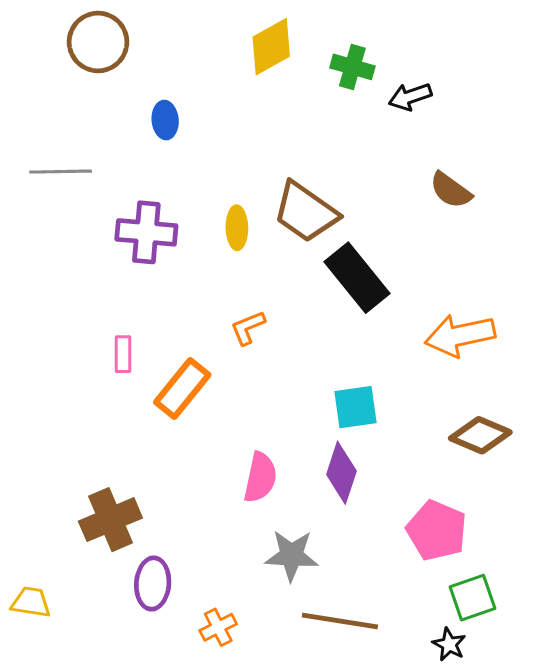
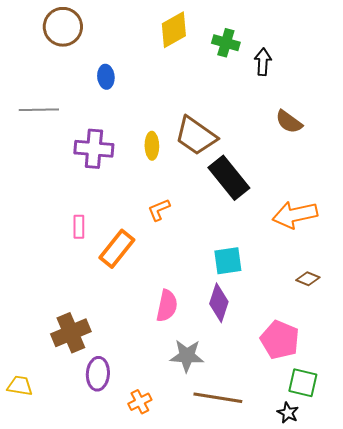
black arrow: (410, 97) -> (263, 62), turned 112
brown diamond: (480, 435) -> (308, 279), size x0.6
green square: (473, 598) -> (303, 383), turned 32

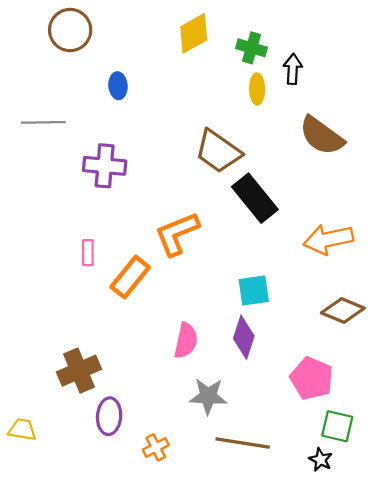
brown semicircle: (289, 122) -> (322, 136), size x1.5
yellow ellipse: (152, 146) -> (257, 89), moved
orange L-shape: (159, 210) -> (177, 234), size x1.8
brown diamond: (308, 279) -> (343, 311), size x1.6

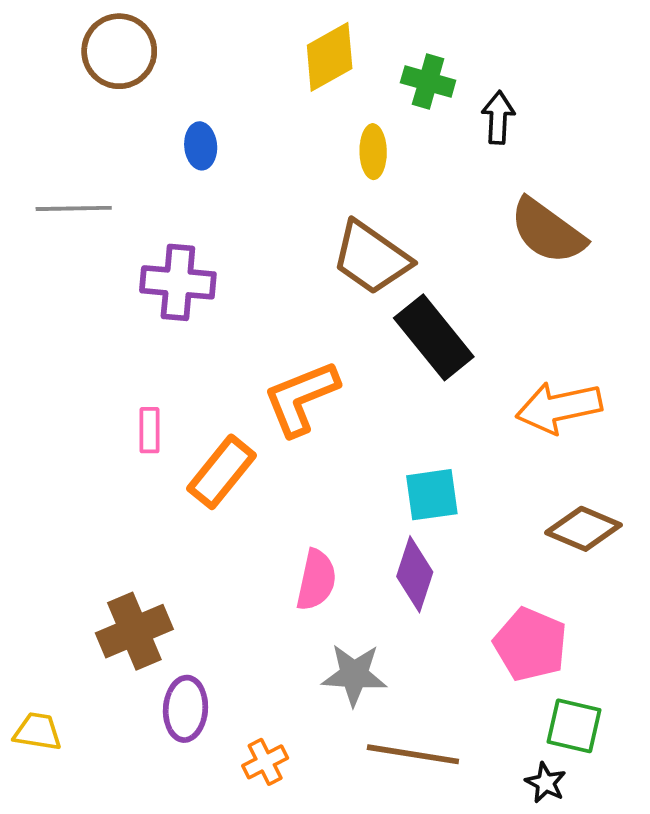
yellow ellipse: (257, 89) -> (373, 152), moved

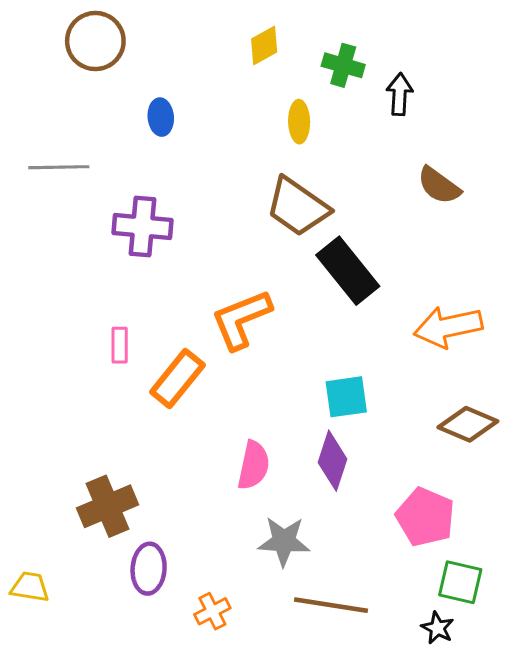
yellow diamond: (330, 57) -> (264, 46), size x0.7
brown semicircle: (547, 231) -> (439, 185), size x0.7

